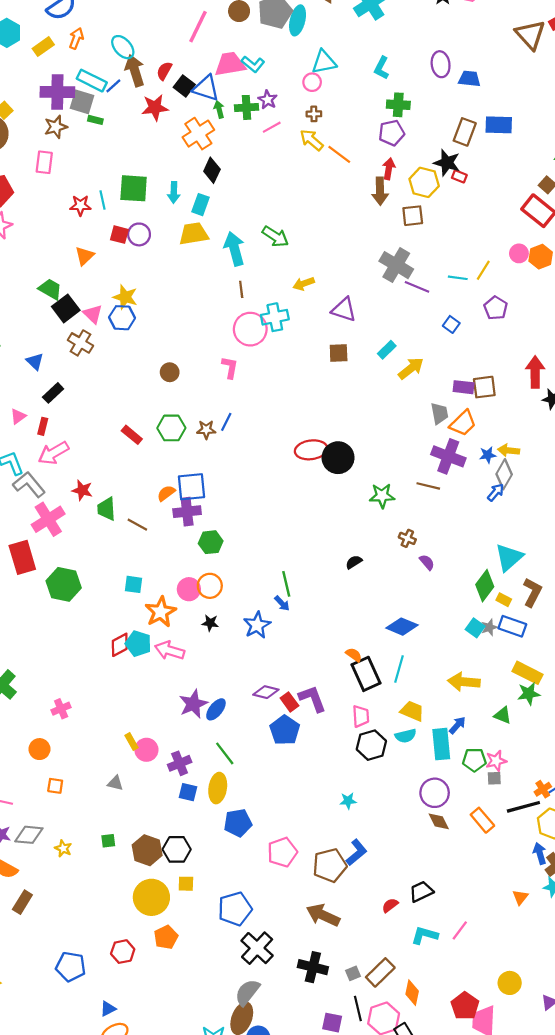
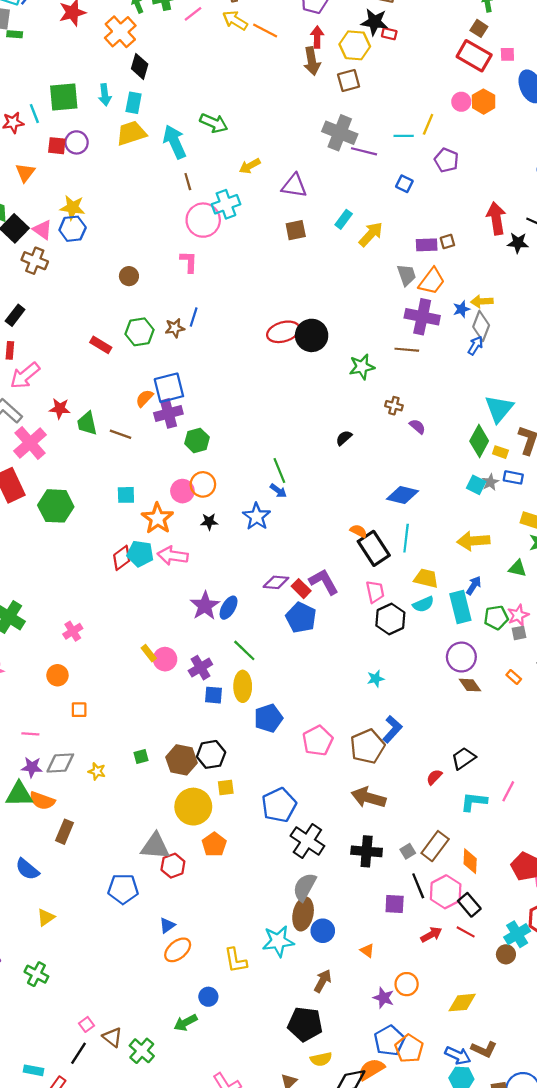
brown square: (484, 387) -> (447, 242), size x0.6
blue rectangle: (512, 626) -> (513, 477), size x0.7
gray triangle: (115, 783) -> (155, 846), moved, size x1.8
orange rectangle: (482, 820) -> (514, 677), size x0.6

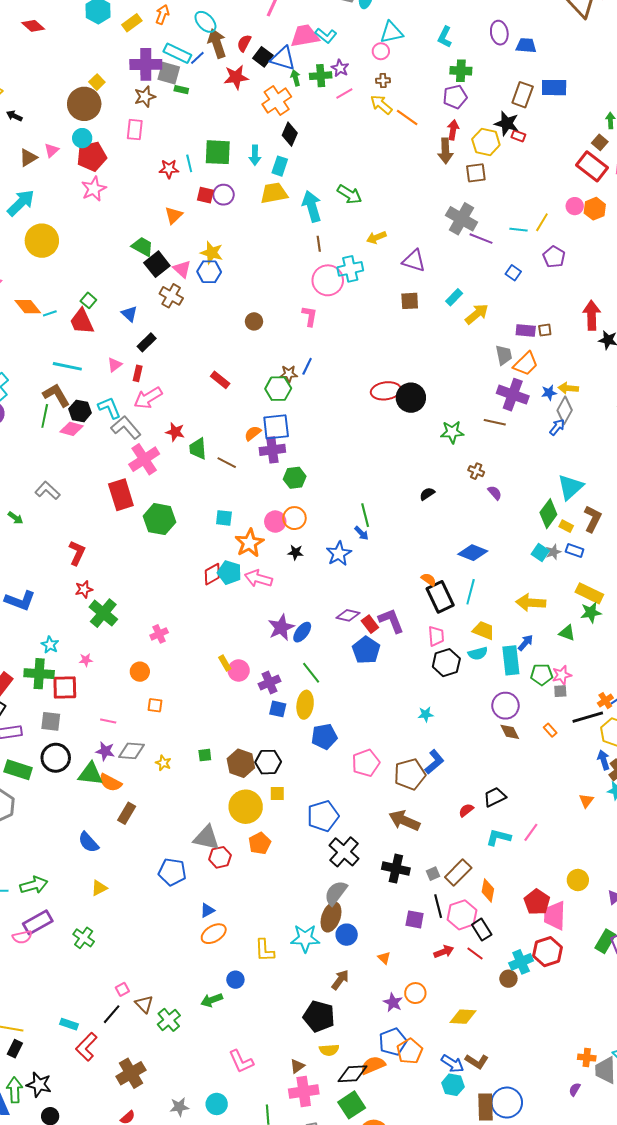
green hexagon: (139, 332) -> (278, 389), moved

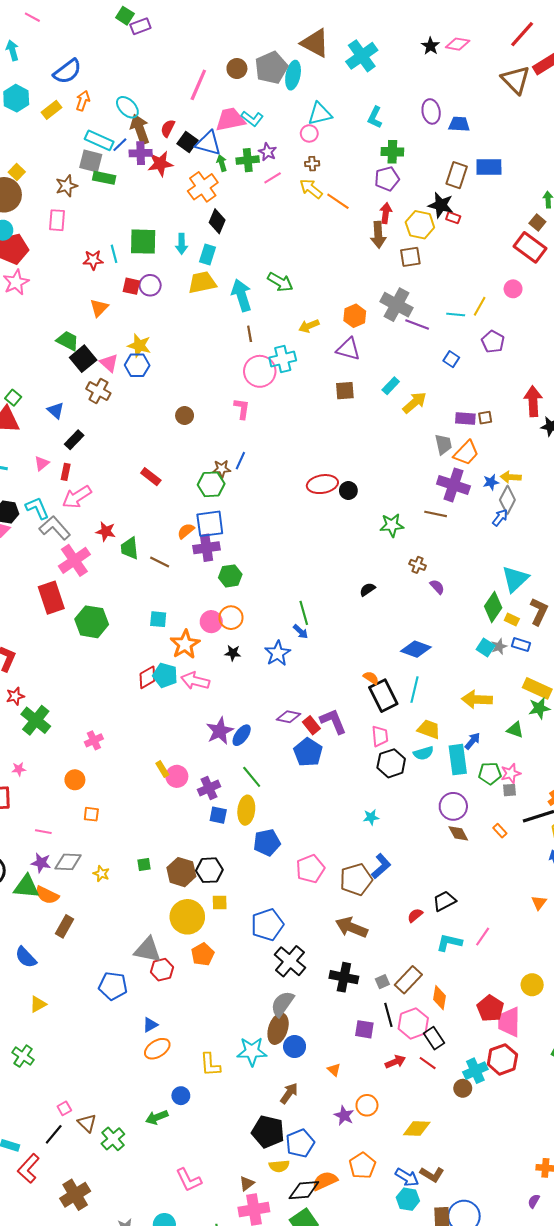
purple cross: (146, 64) -> (141, 153), moved, size x0.7
green rectangle: (181, 90) -> (104, 178), size x1.5
orange hexagon: (595, 209) -> (355, 316), moved
black circle: (411, 398) -> (348, 490), size x0.6
blue pentagon: (393, 1042) -> (300, 1143), moved

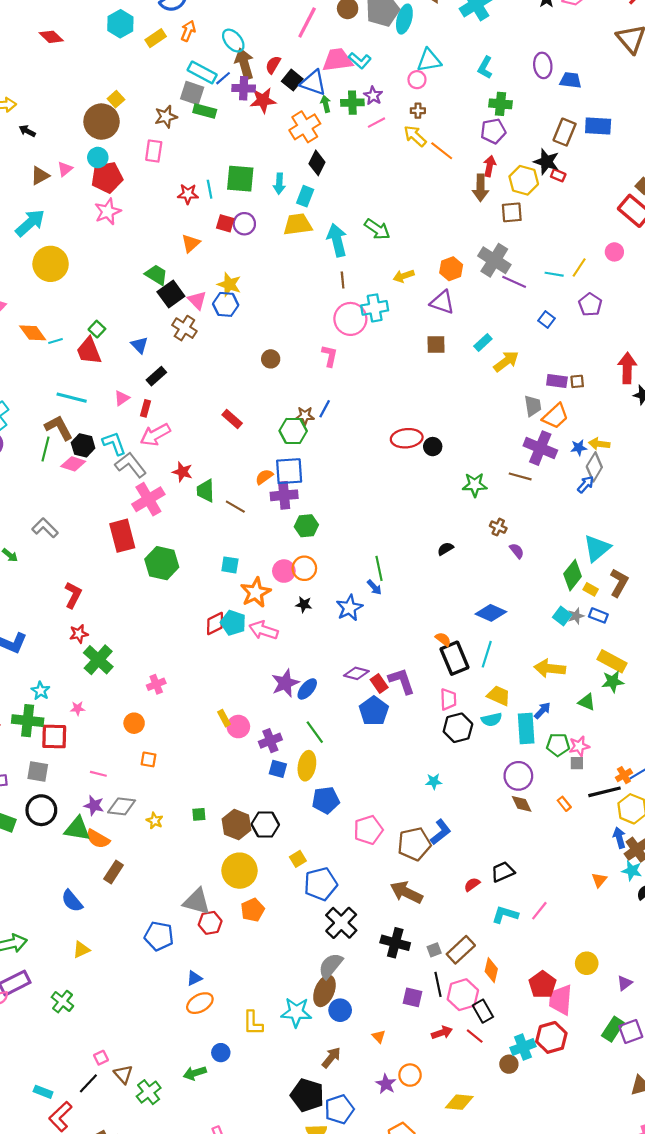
yellow square: (220, 902) -> (298, 859), moved, turned -35

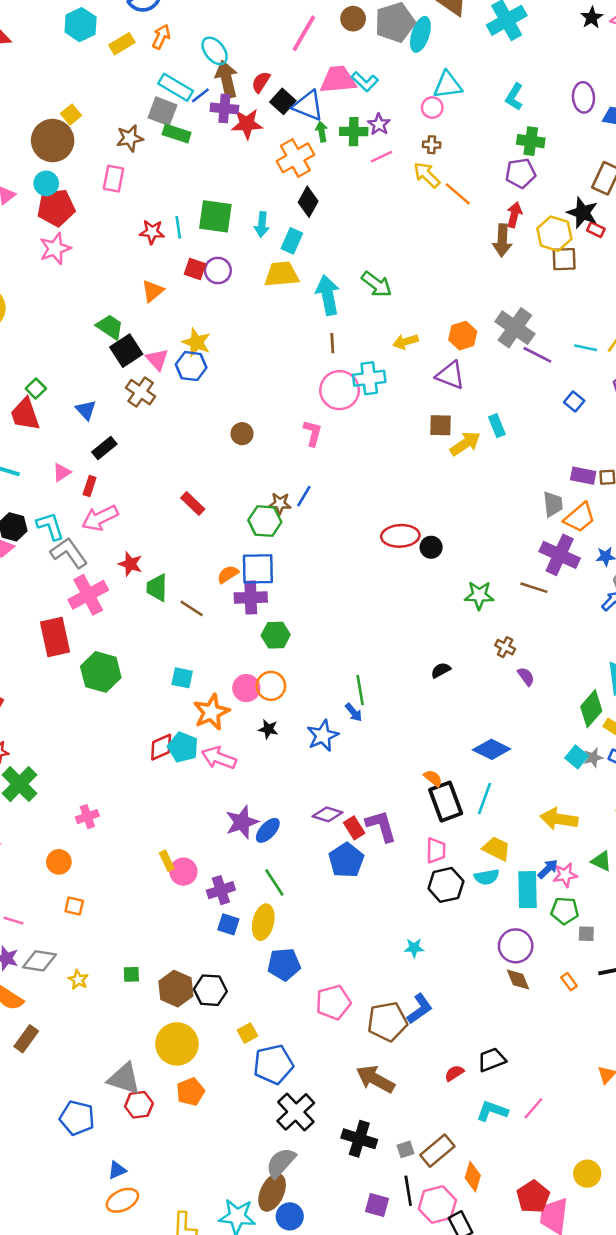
brown square: (512, 212) -> (564, 259), moved
cyan rectangle: (483, 343) -> (497, 426), turned -72
yellow arrow: (506, 361) -> (465, 444), moved
pink star: (579, 746) -> (565, 875), moved

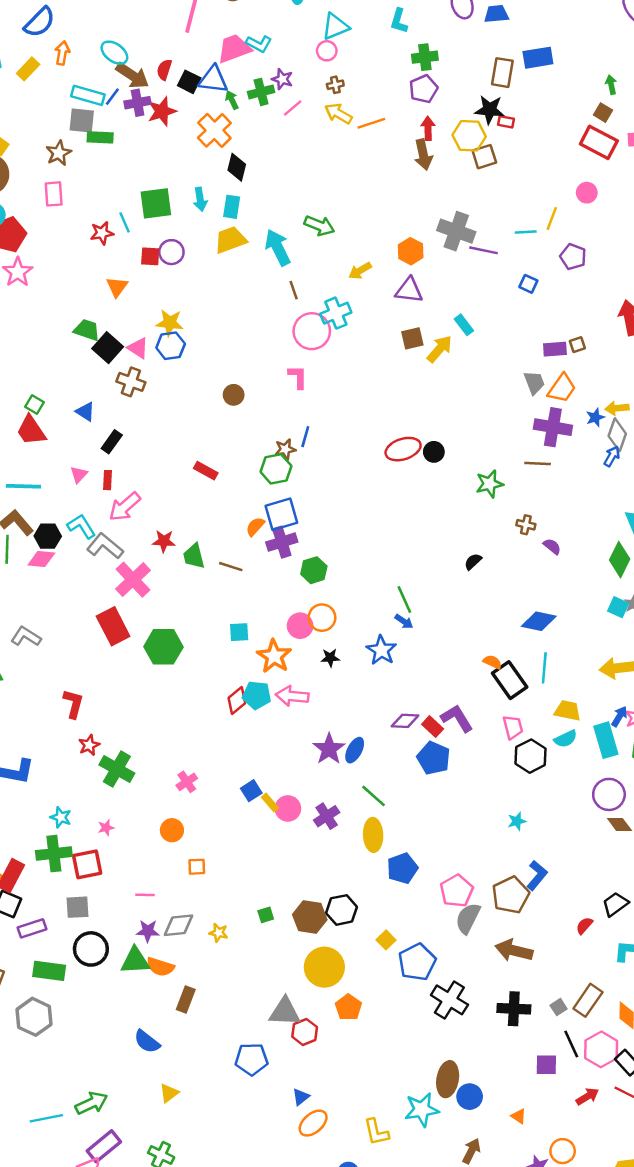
brown arrow: (227, 79) -> (132, 76), turned 152
orange line: (458, 194) -> (371, 123), turned -44
blue square: (228, 924) -> (251, 791), moved, turned -35
gray semicircle: (281, 1163) -> (468, 918), moved

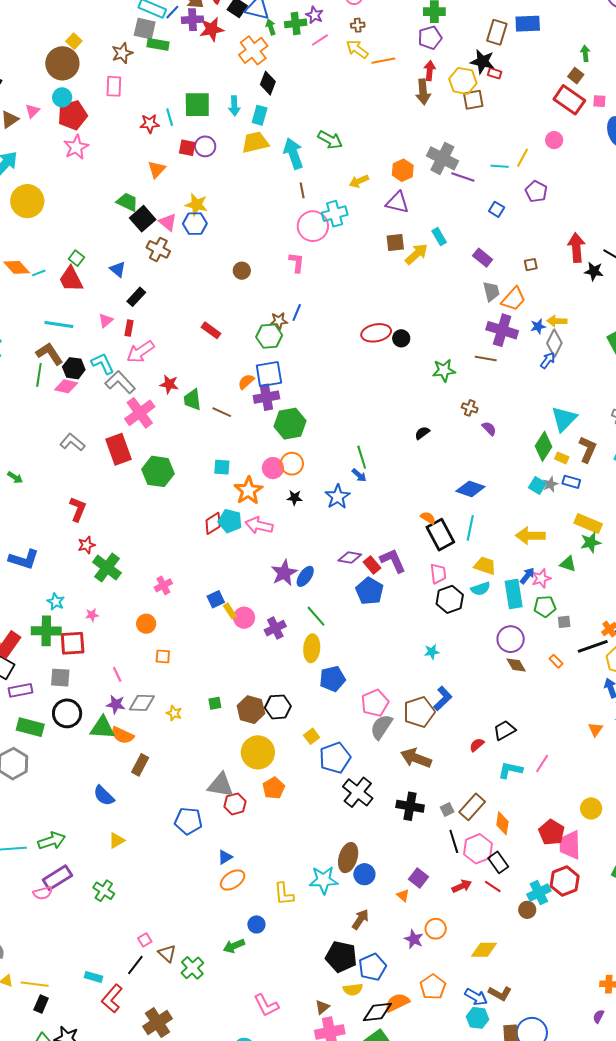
purple rectangle: (555, 349) -> (483, 258), moved, turned 36
green hexagon: (314, 570) -> (290, 424), size x1.4
gray L-shape: (26, 637) -> (72, 442), moved
pink line: (145, 895) -> (117, 674), turned 56
purple square: (546, 1065) -> (419, 878), moved, turned 30

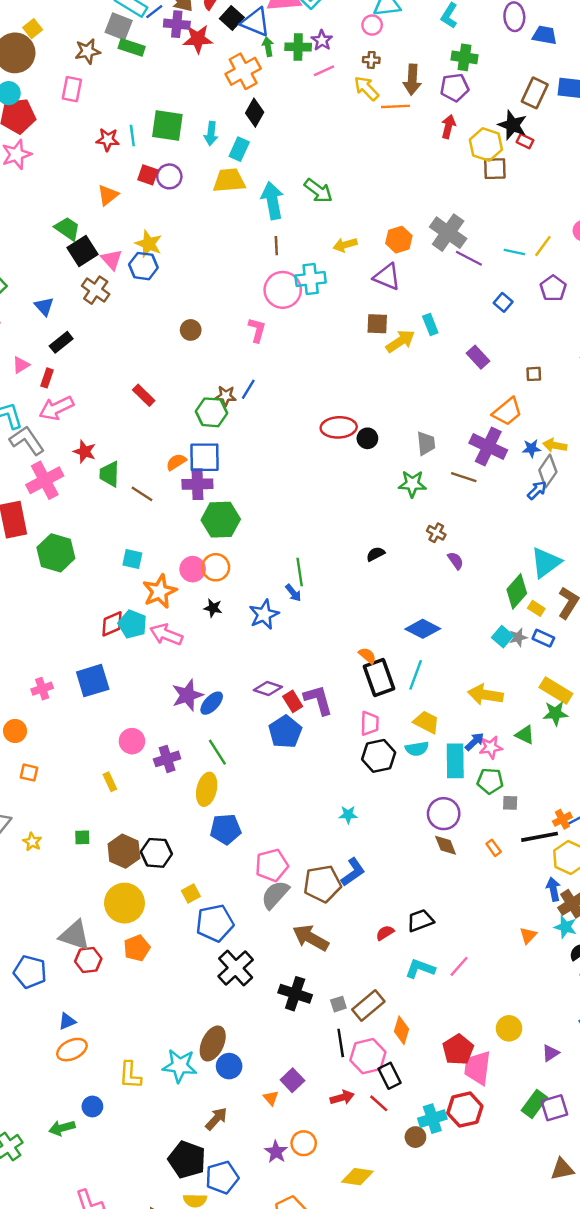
brown arrow: (423, 92) -> (412, 80), moved
gray trapezoid: (491, 291) -> (426, 443), moved
blue square: (216, 599) -> (93, 681), moved, size x1.6
yellow rectangle: (230, 611) -> (110, 782), moved

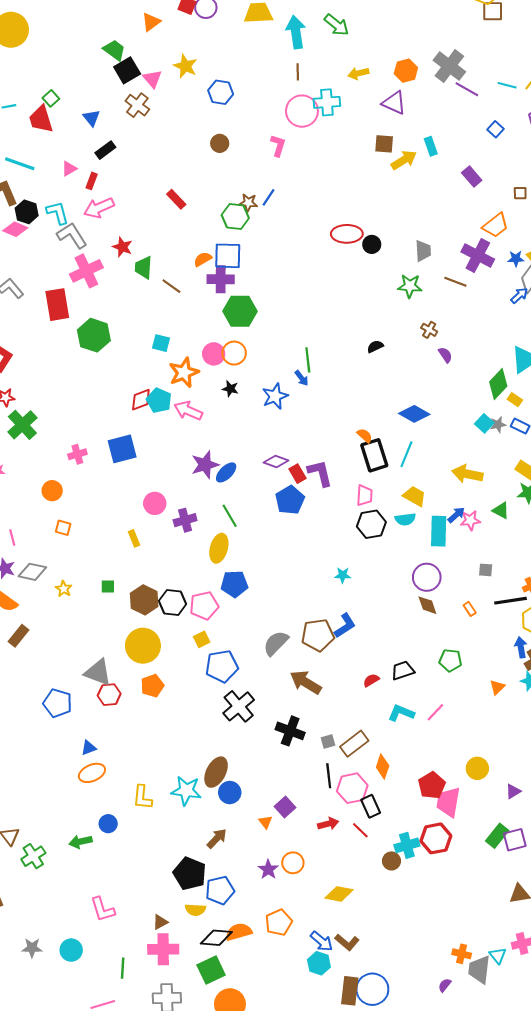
blue hexagon: (143, 266) -> (221, 92), moved
green pentagon: (490, 781) -> (450, 660), moved
pink pentagon: (272, 865) -> (204, 606), moved

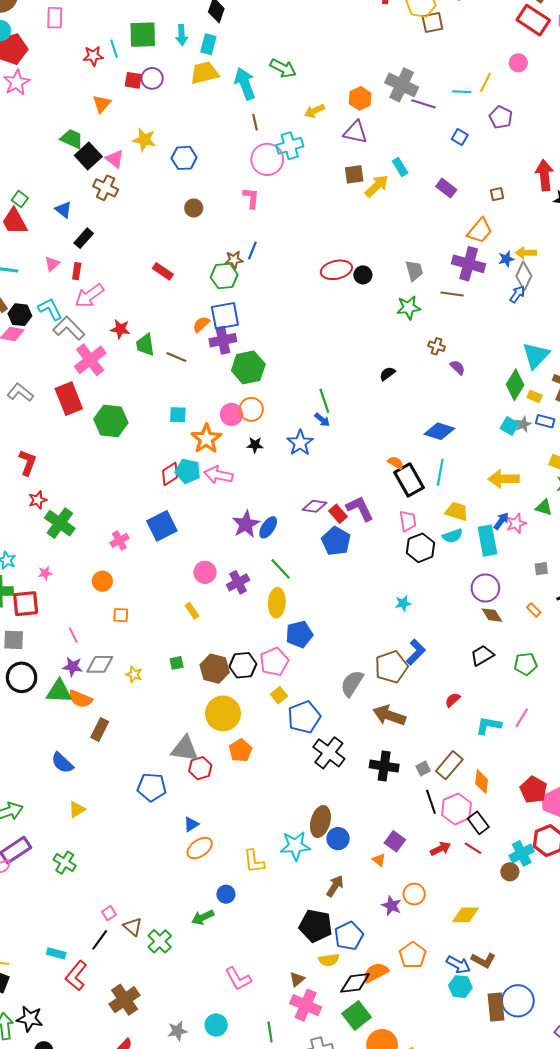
black trapezoid: (403, 671) -> (482, 655), moved
pink cross: (163, 949) -> (306, 1005), turned 36

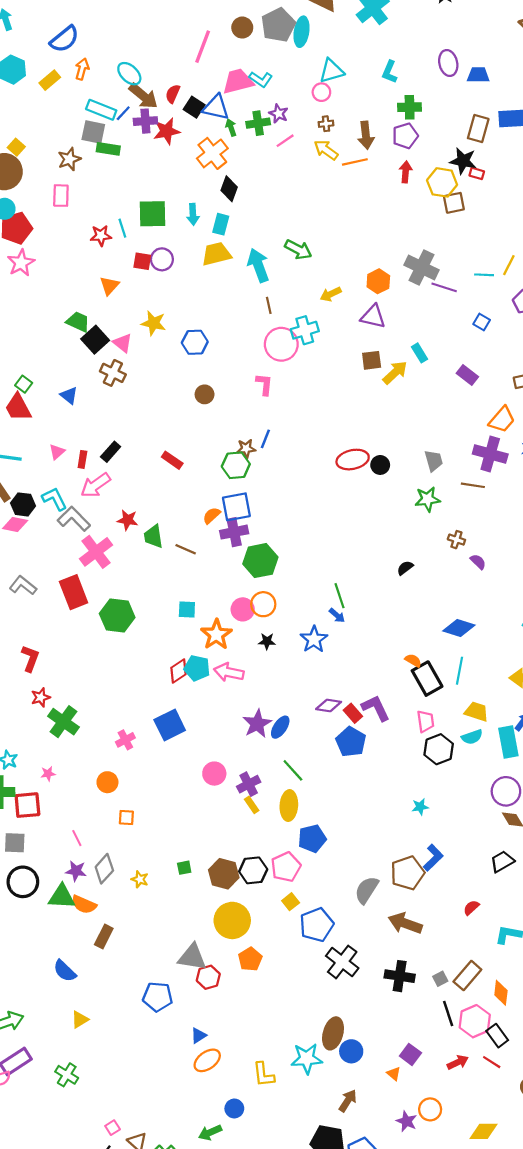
black rectangle: (84, 238) -> (111, 452), moved
yellow rectangle: (192, 611) -> (252, 805), moved
gray diamond: (100, 664) -> (104, 869), turned -48

